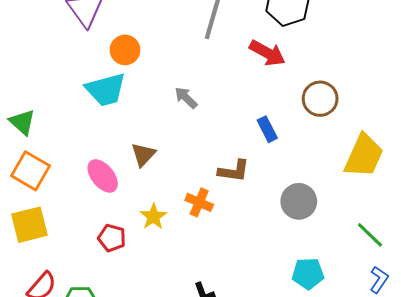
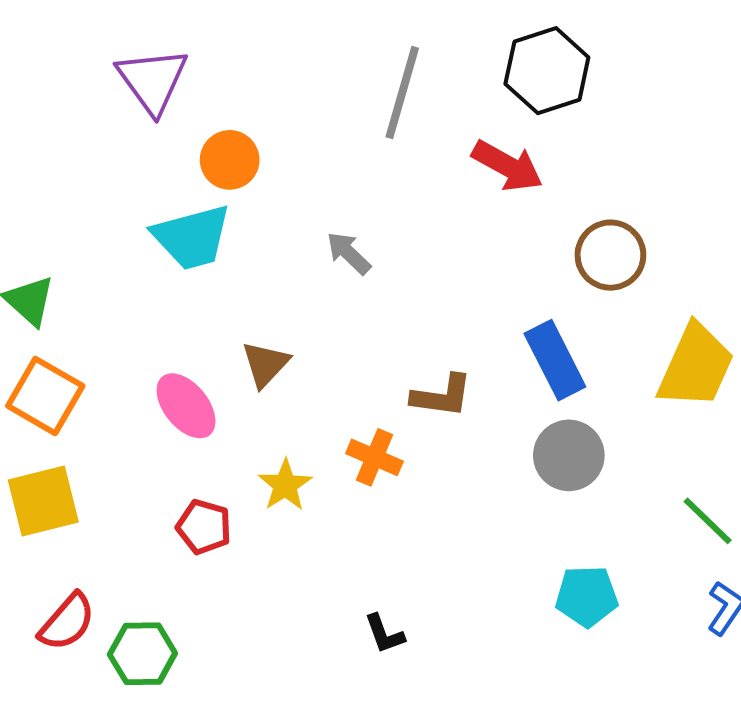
blue rectangle: (267, 129) -> (555, 360), moved, size x1.5

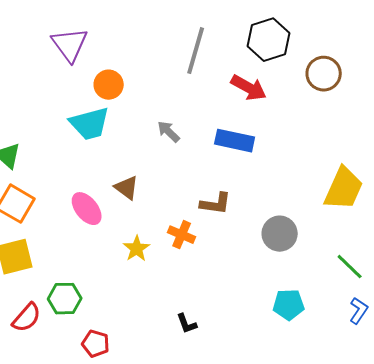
brown circle: (610, 255) -> (324, 74), moved
blue rectangle: (555, 360) -> (235, 141), moved, turned -51
brown triangle: (265, 364) -> (127, 188), turned -36
red pentagon: (204, 527) -> (96, 344), moved
green hexagon: (142, 654) -> (65, 299), moved

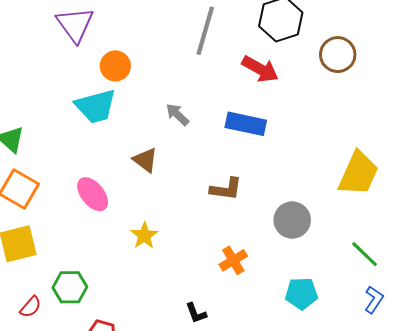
brown triangle: (127, 188) -> (145, 160), moved
orange cross: (182, 235) -> (233, 260), moved, turned 36
red semicircle: (27, 318) -> (31, 307), size x0.7

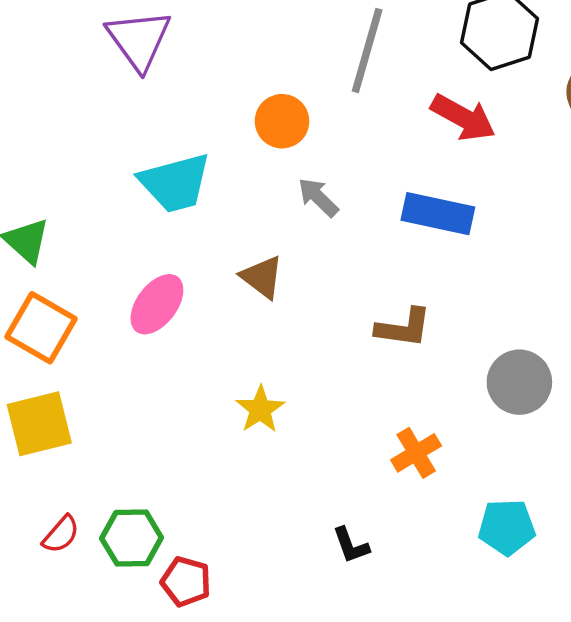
orange circle: (115, 66) -> (282, 121), moved
pink ellipse: (93, 194) -> (157, 304), moved, turned 76
green hexagon: (70, 287) -> (132, 538), moved
cyan pentagon: (302, 293) -> (507, 527), moved

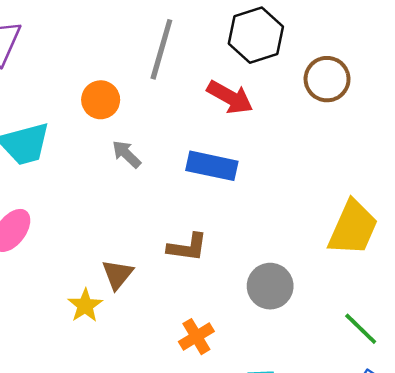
brown triangle: (262, 277) -> (117, 274), moved, turned 32

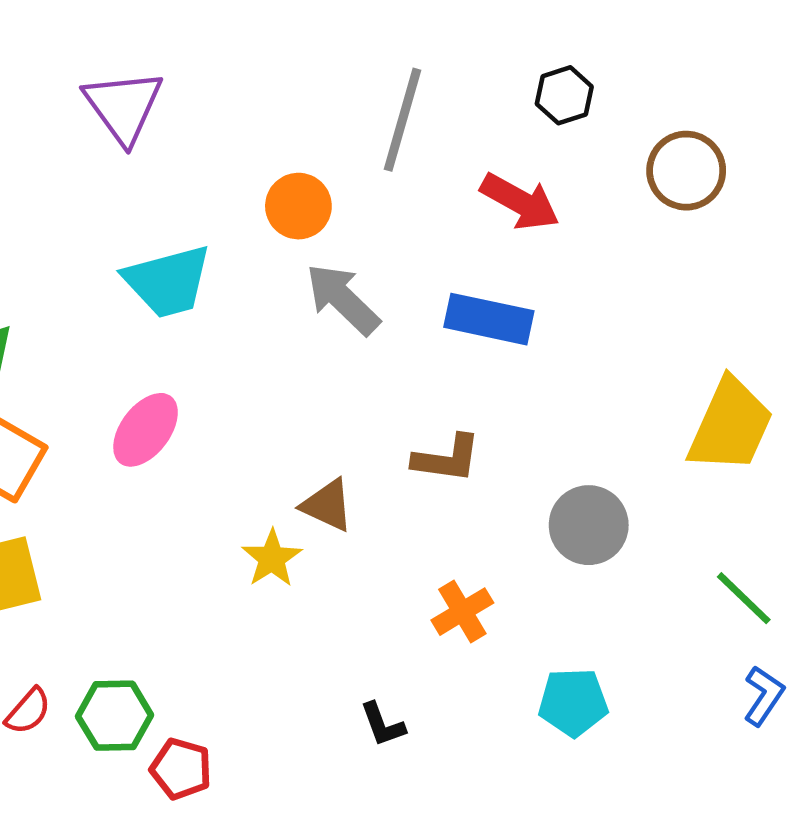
black hexagon: (256, 35) -> (564, 95), size x0.6
gray arrow: (127, 154) -> (343, 299), size x1.5
brown triangle: (117, 274) -> (327, 505), turned -44

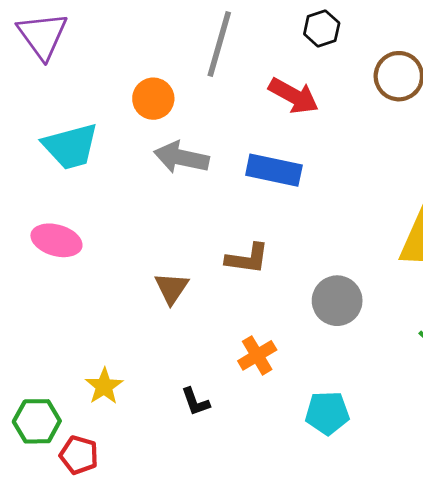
gray arrow: (343, 299) -> (181, 158), turned -32
pink ellipse: (146, 430) -> (56, 240), turned 69
brown triangle: (327, 505) -> (172, 288), turned 39
yellow star: (272, 558) -> (104, 386), moved
black L-shape: (383, 725) -> (195, 402), moved

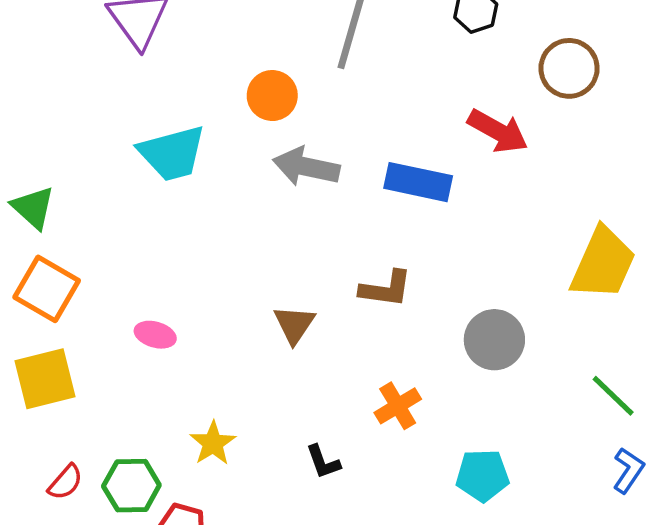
red arrow: (294, 96) -> (498, 131), moved
pink ellipse: (56, 240) -> (155, 335), moved, size x0.7

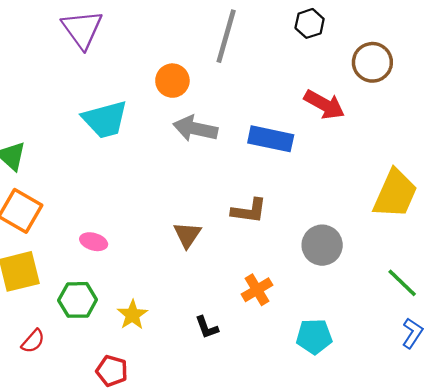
green hexagon: (131, 486) -> (78, 300), moved

